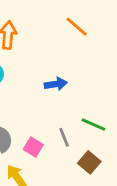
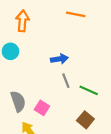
orange line: (77, 27) -> (76, 14), turned -30
gray line: (64, 137) -> (66, 81), moved

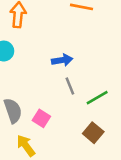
green line: (89, 90) -> (97, 98), turned -54

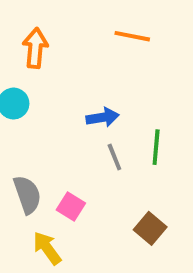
green line: (97, 98) -> (156, 147), moved, turned -55

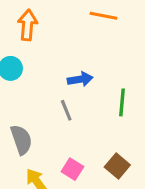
gray line: (114, 157) -> (66, 110), moved
pink square: (71, 207) -> (72, 169), moved

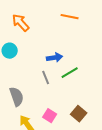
orange arrow: (27, 25) -> (21, 23), turned -48
green line: (122, 102) -> (70, 73), moved, turned 54

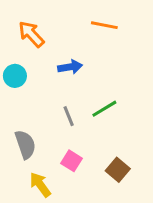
blue arrow: (55, 58) -> (70, 67), moved
pink square: (50, 116) -> (72, 161), moved

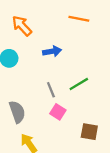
pink square: (72, 161) -> (58, 112), moved
brown square: (118, 170) -> (89, 132), turned -30

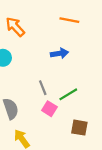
blue arrow: (52, 51) -> (59, 53), moved
green line: (79, 84) -> (68, 94), moved

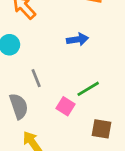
gray line: (43, 88) -> (36, 78), moved

